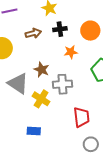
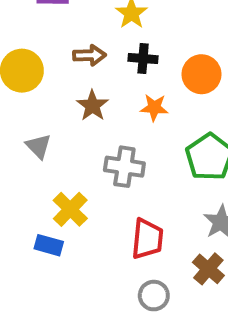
brown star: (42, 70) -> (92, 106), moved
gray triangle: (18, 83) -> (38, 146), size x0.6
yellow cross: (41, 99) -> (70, 209), moved

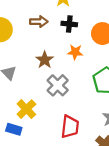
brown star: (92, 106) -> (45, 60), moved
gray cross: (124, 167) -> (58, 85), turned 35

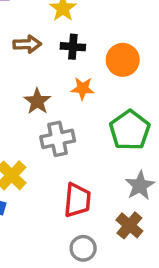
gray cross: (58, 85) -> (58, 139), turned 35

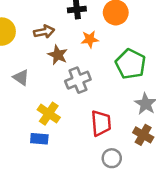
brown arrow: (27, 44) -> (44, 32), moved

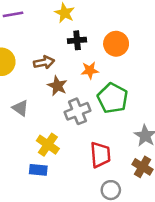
green pentagon: (131, 64) -> (113, 98), moved

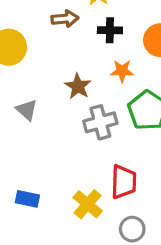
brown arrow: (44, 62) -> (65, 19), moved
yellow cross: (48, 145) -> (88, 204), moved
blue rectangle: (38, 170) -> (27, 199), moved

